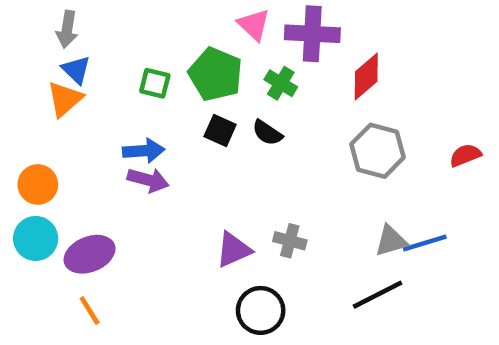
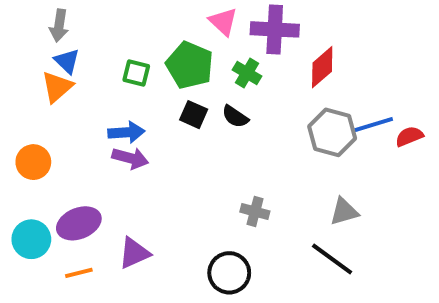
cyan circle: (36, 238) -> (31, 239), moved
blue line: (425, 243) -> (374, 124), moved
purple triangle: (234, 250) -> (134, 253), moved
black line: (378, 295) -> (332, 259), turned 63
orange line: (90, 310) -> (79, 273), turned -72

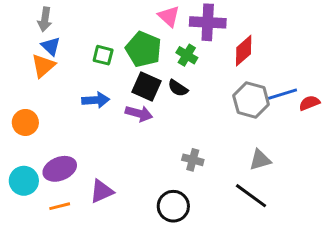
black square: (194, 115) -> (146, 87), size x1.4
purple arrow: (130, 158) -> (139, 113), moved

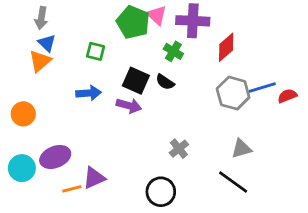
green pentagon: (143, 49) -> (133, 22), moved
gray cross: (193, 160) -> (179, 149), turned 36
orange line: (60, 206) -> (72, 189), moved

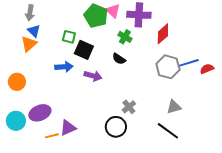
black square: (136, 81) -> (84, 50), moved
black circle: (161, 192) -> (116, 127), moved

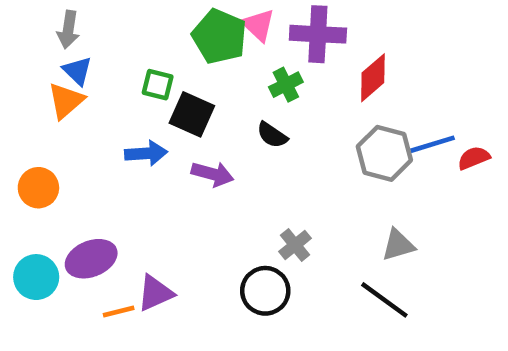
green cross: (125, 37) -> (286, 85), turned 32

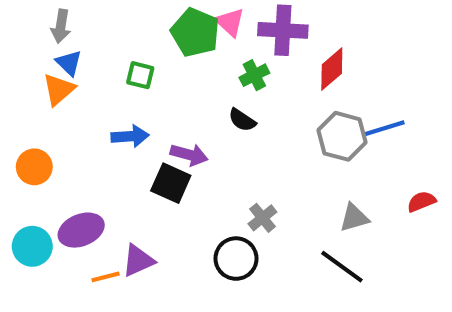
black square: (192, 114) -> (171, 183), moved
red semicircle: (474, 158) -> (421, 202), moved

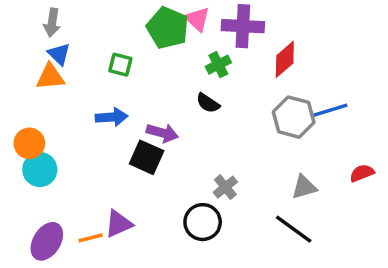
orange triangle: (59, 89) -> (50, 77), turned 36
purple ellipse: (81, 230) -> (47, 241), moved, turned -36
cyan circle: (32, 246) -> (40, 170), moved

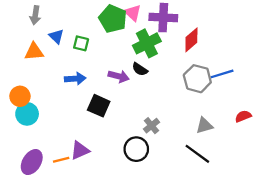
blue triangle: (59, 54) -> (56, 36), moved
green cross: (218, 65) -> (147, 43), size x1.6
purple arrow: (162, 133) -> (119, 76), moved

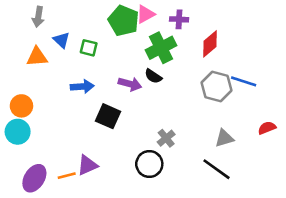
pink triangle: (133, 13) -> (145, 14), turned 48
purple cross: (163, 18) -> (179, 19), size x0.6
blue line: (222, 74) -> (244, 81), turned 35
cyan circle: (27, 114) -> (18, 132), moved

